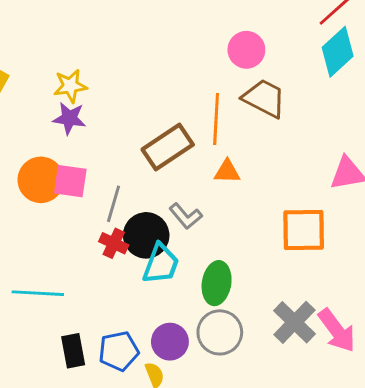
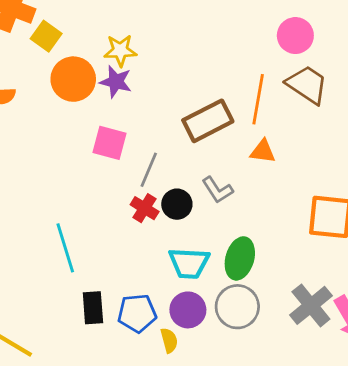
orange circle: (41, 180) -> (73, 79), moved
black circle: (146, 235) -> (177, 204), size x0.7
cyan trapezoid: (161, 264) -> (189, 263), moved, turned 66
cyan line: (38, 293) -> (65, 248), turned 63

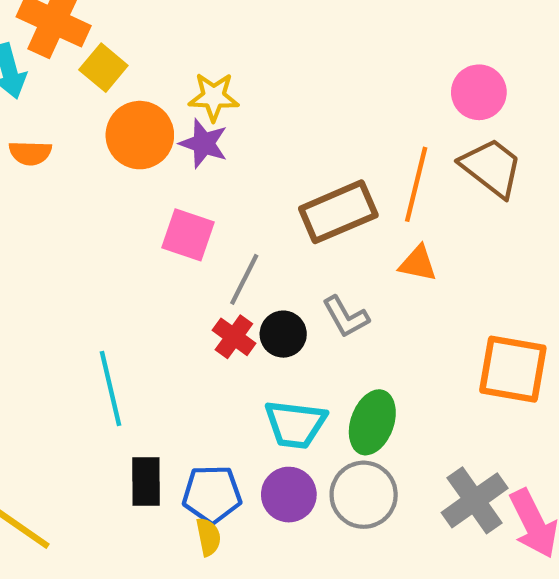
yellow semicircle: (169, 340) -> (208, 537), moved

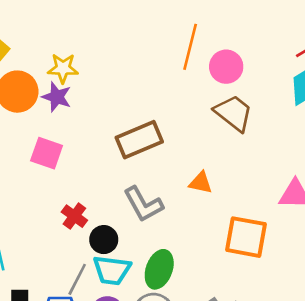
orange line: (416, 184) -> (190, 47), moved
orange triangle: (418, 263) -> (201, 183), moved
gray line: (244, 279) -> (77, 279), moved
gray L-shape: (346, 317) -> (143, 204), size x1.4
black circle: (283, 334) -> (104, 240), moved

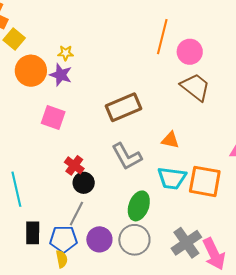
yellow star: (63, 68) -> (66, 53), size x0.7
black circle: (104, 240) -> (84, 183), moved
cyan trapezoid: (112, 270) -> (172, 178), moved

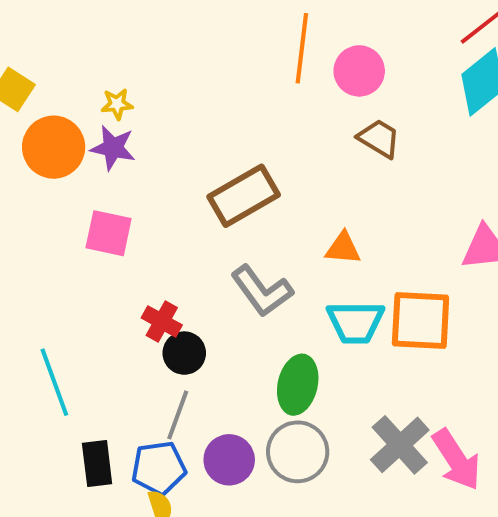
brown trapezoid: (195, 87) -> (379, 138), size x0.7

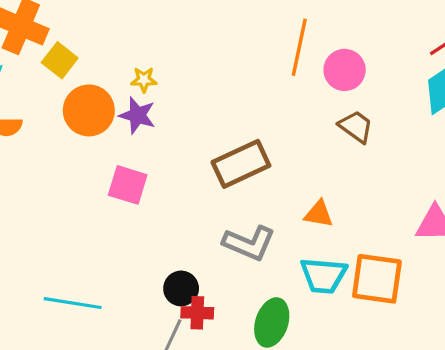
gray L-shape: (262, 291) -> (249, 243), turned -36
red cross: (162, 321) -> (197, 313), moved, turned -32
cyan line: (54, 382) -> (73, 303), turned -66

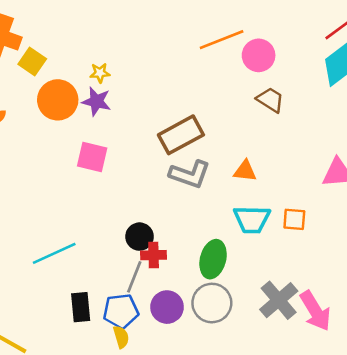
orange line: (299, 47) -> (222, 40), turned 60
gray L-shape: (249, 243) -> (190, 174), moved
orange square: (377, 279) -> (294, 219), size x0.6
cyan line: (73, 303) -> (54, 253), turned -30

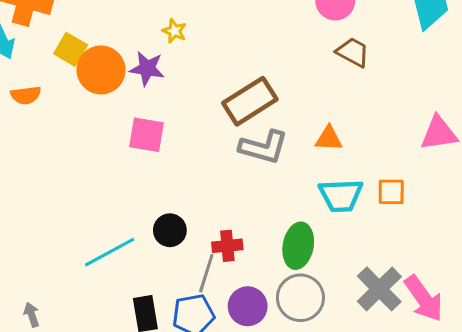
yellow square: (32, 62) -> (71, 49), moved
yellow star: (100, 73) -> (174, 31), moved, turned 30
black circle: (140, 237) -> (170, 230), moved

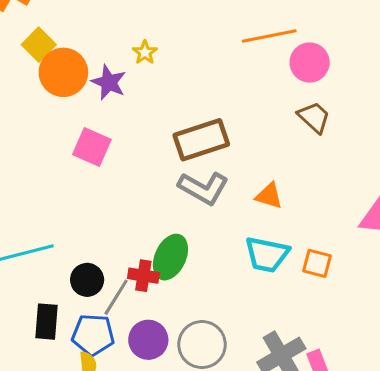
black circle: (170, 230) -> (87, 280), moved
green ellipse: (298, 246) -> (170, 257), moved

